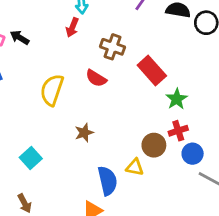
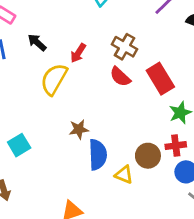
red arrow: (72, 27) -> (78, 53), moved
black arrow: (20, 38) -> (37, 42), moved
red semicircle: (96, 78) -> (120, 77), moved
blue semicircle: (107, 181) -> (98, 155), moved

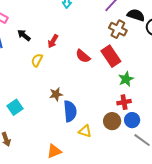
brown cross: (125, 47) -> (118, 29), moved
yellow semicircle: (54, 79) -> (37, 60), size x0.6
brown circle: (148, 156) -> (112, 121), moved
yellow triangle: (124, 175) -> (85, 131), moved

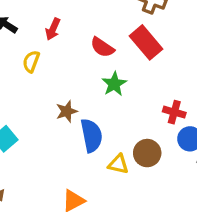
green star: (126, 79) -> (114, 84), moved
red cross: (124, 102) -> (174, 112), turned 32
brown circle: (112, 121) -> (147, 153), moved

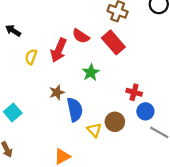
red arrow: (53, 29) -> (59, 50), moved, size x1.5
red semicircle: (102, 47) -> (81, 36), moved
yellow triangle: (118, 164) -> (94, 130), turned 35

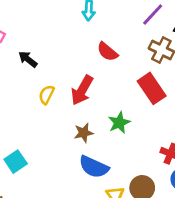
red semicircle: (81, 36) -> (107, 52), moved
brown star: (57, 92) -> (84, 133), moved
blue semicircle: (75, 110) -> (94, 167), turned 120

